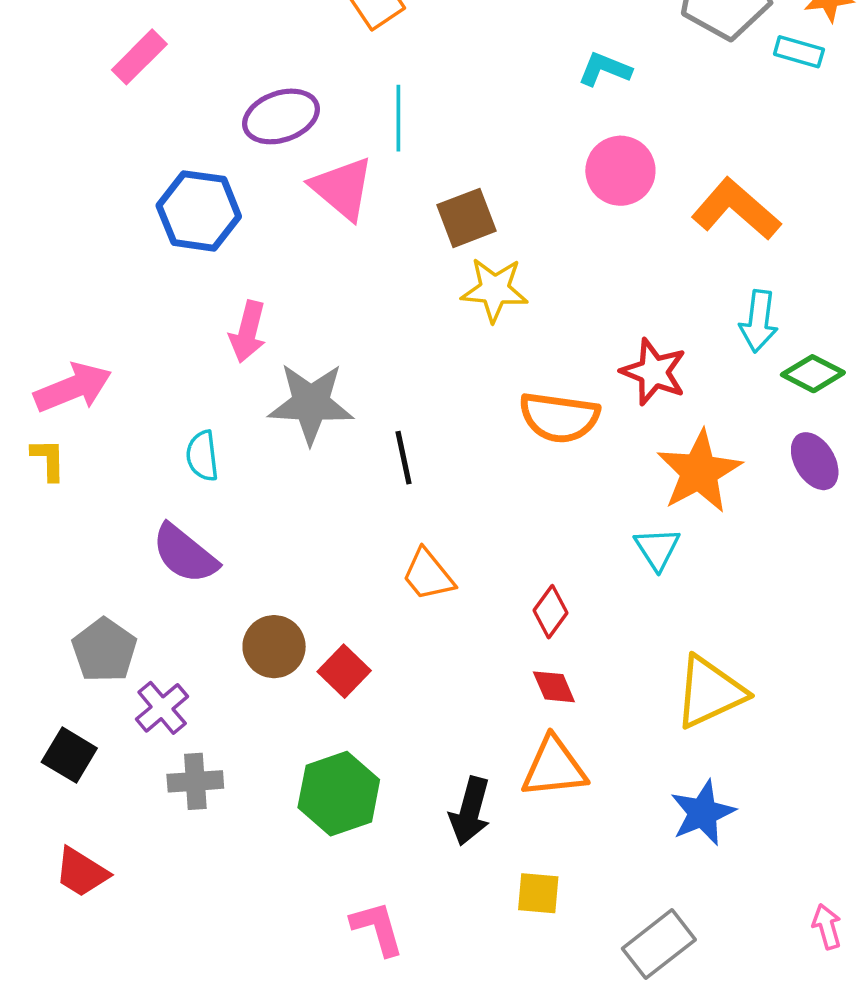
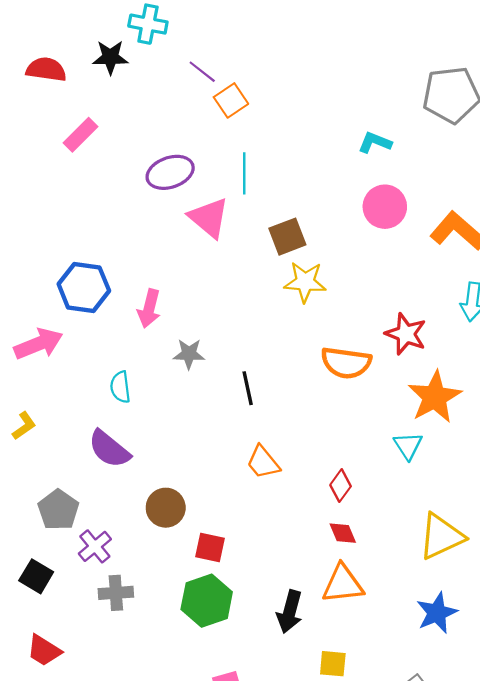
blue hexagon: (199, 211) -> (84, 287), moved
gray star: (311, 403) -> (189, 354), size x0.6
yellow L-shape: (48, 459) -> (24, 426), moved, turned 56
red square: (344, 671) -> (210, 548), moved, turned -32

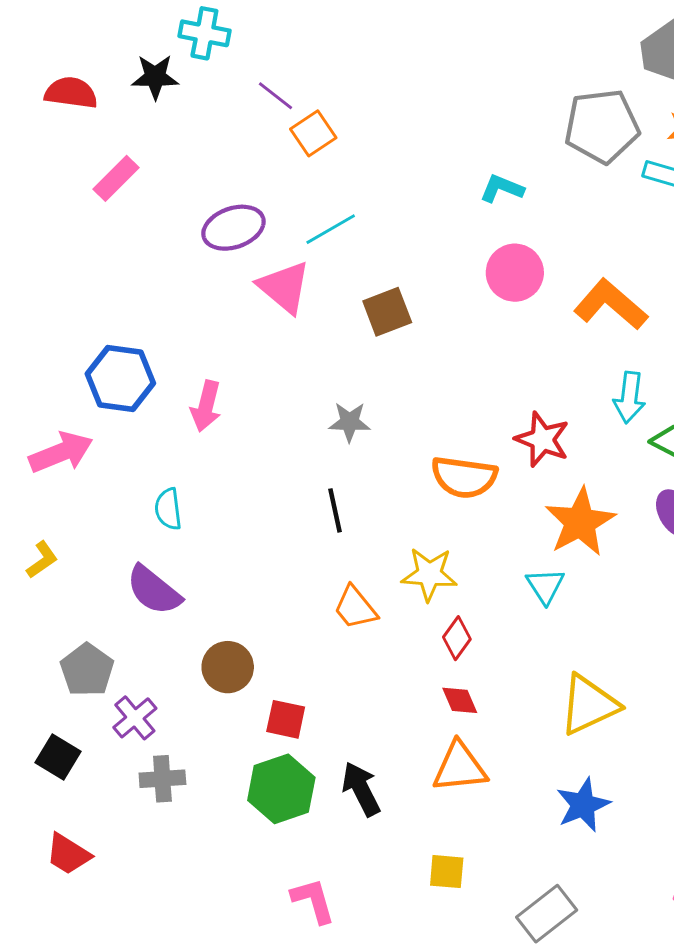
cyan line: (244, 173) -> (331, 229), turned 60
yellow star: (305, 282) -> (429, 574), moved
gray star: (189, 354) -> (350, 422), moved
black arrow: (290, 612) -> (361, 789), moved, turned 138

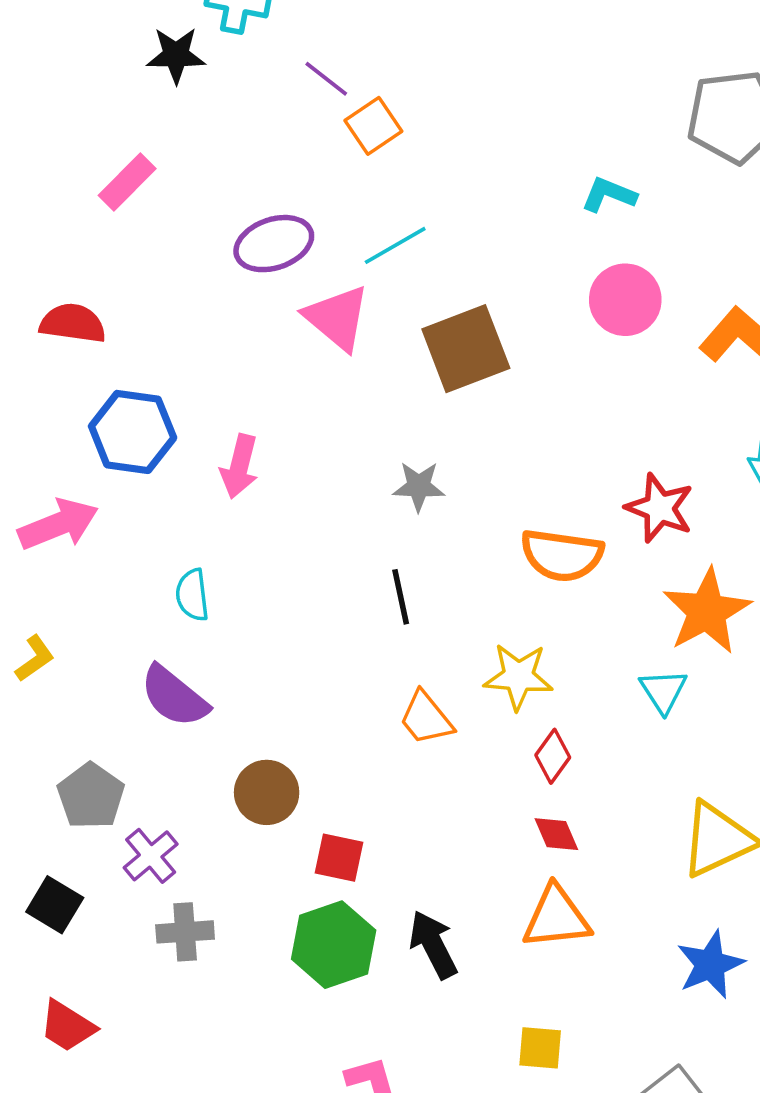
red semicircle: (71, 93) -> (73, 323), moved
brown square: (387, 312) -> (466, 349), size x1.4

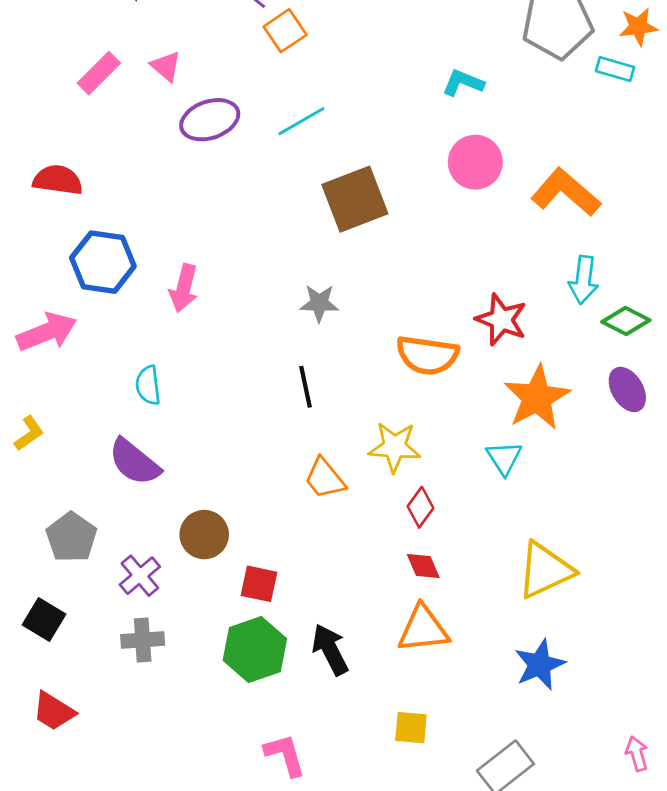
pink triangle: (337, 318) -> (166, 66), moved, size x0.6
purple cross: (151, 856) -> (140, 576), moved

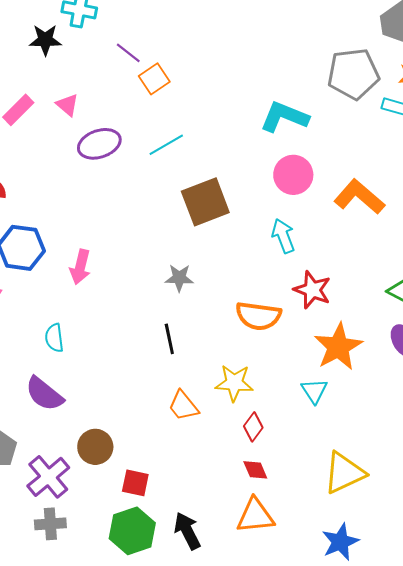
cyan L-shape: (463, 83) -> (284, 117), size x1.6
cyan arrow: (583, 280) -> (283, 236), moved, turned 152
purple cross: (140, 576) -> (48, 477), size x1.4

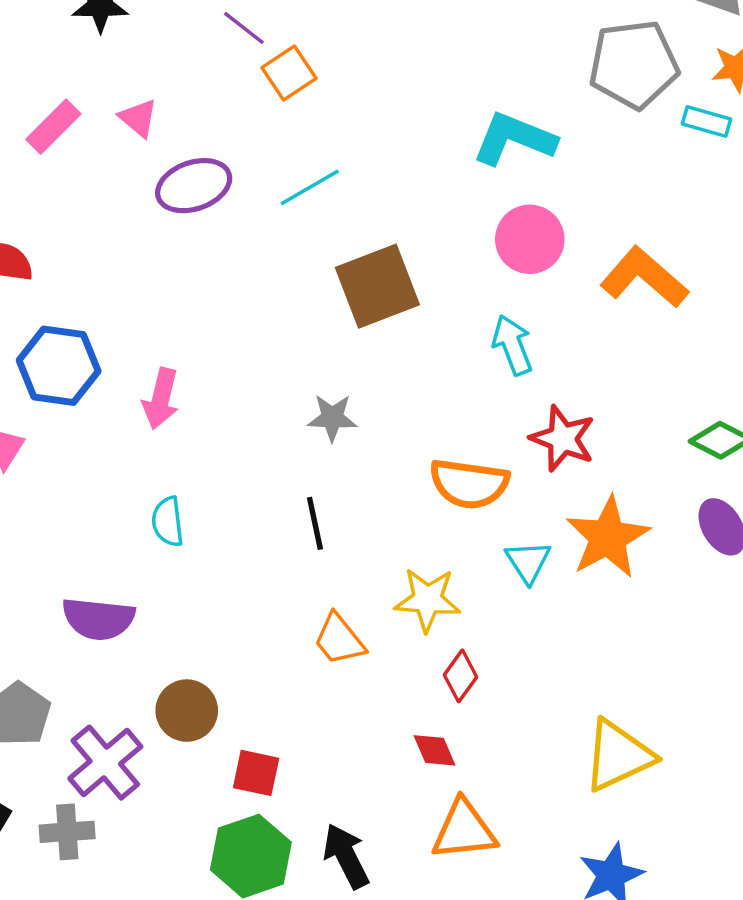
cyan semicircle: (54, 338) -> (168, 522), moved
cyan triangle: (314, 391) -> (528, 562), moved
purple semicircle: (44, 394) -> (98, 619), turned -33
red diamond: (255, 470) -> (434, 750), moved
gray cross: (50, 524) -> (67, 832), moved

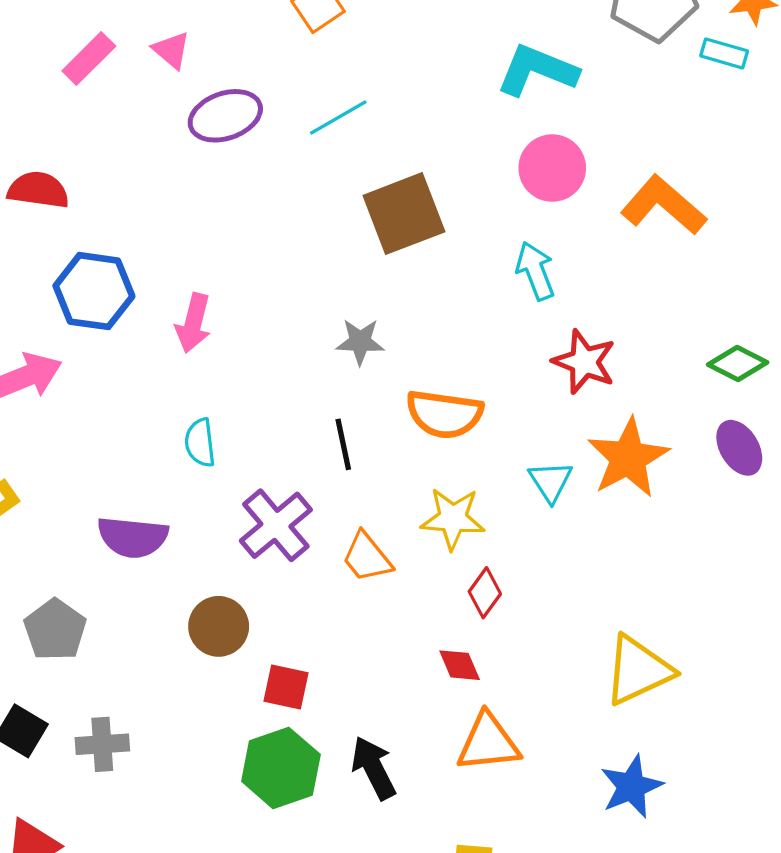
orange semicircle: (469, 484) -> (444, 414), moved
purple cross: (105, 763) -> (276, 525), moved

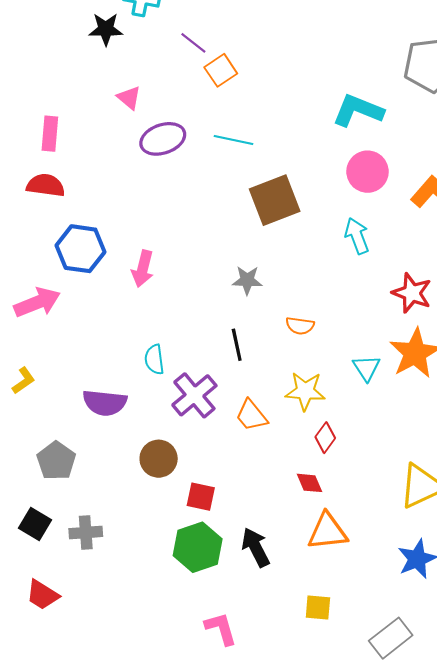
pink rectangle: (89, 59) -> (50, 134), moved, turned -40
cyan line: (338, 117) -> (233, 140), turned 42
red star: (584, 362) -> (412, 293), moved
orange semicircle: (444, 414) -> (300, 326), size x0.6
cyan semicircle: (200, 443) -> (154, 359), moved

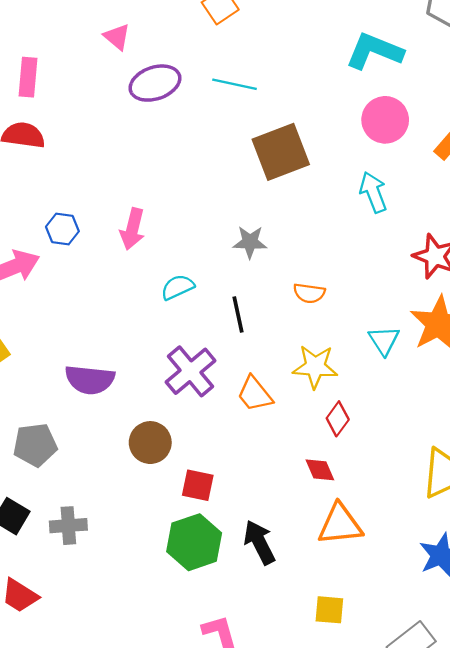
blue hexagon: (80, 249) -> (62, 229), moved, size x0.6
cyan semicircle: (154, 359) -> (178, 287), moved, turned 72
gray pentagon: (56, 461) -> (35, 445), turned 30

